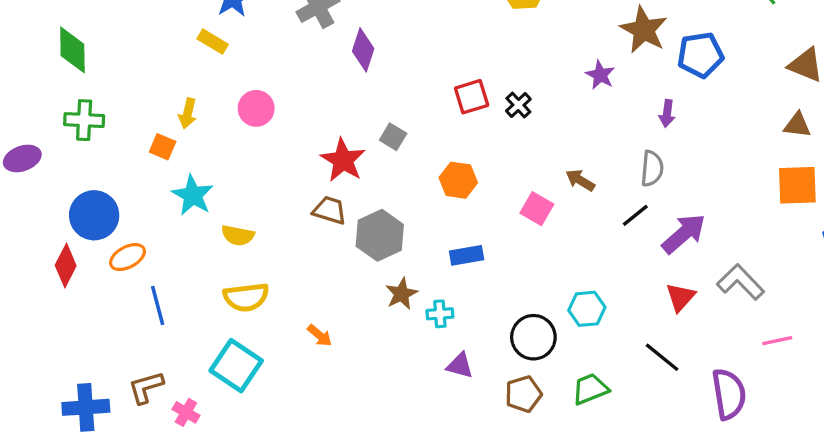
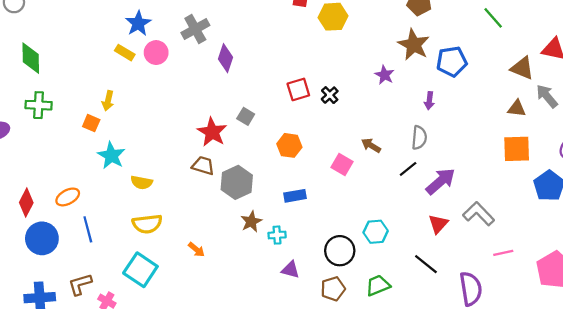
pink circle: (256, 108) -> (156, 53), moved
blue circle: (94, 215) -> (42, 238), moved

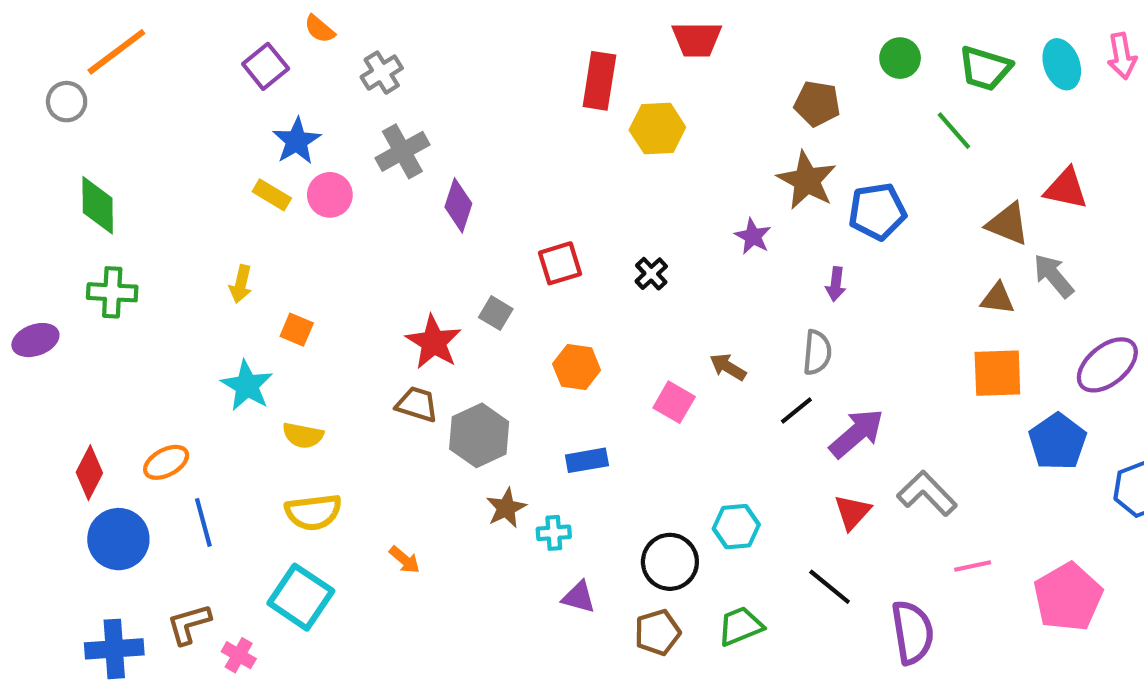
red square: (298, 89) -> (560, 263), moved
orange square: (91, 123) -> (297, 330), moved

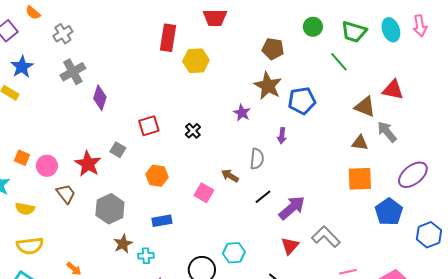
pink circle: (330, 195) -> (47, 166), moved
gray semicircle: (817, 352) -> (257, 159), moved
brown trapezoid: (417, 404) -> (66, 194), moved, turned 35

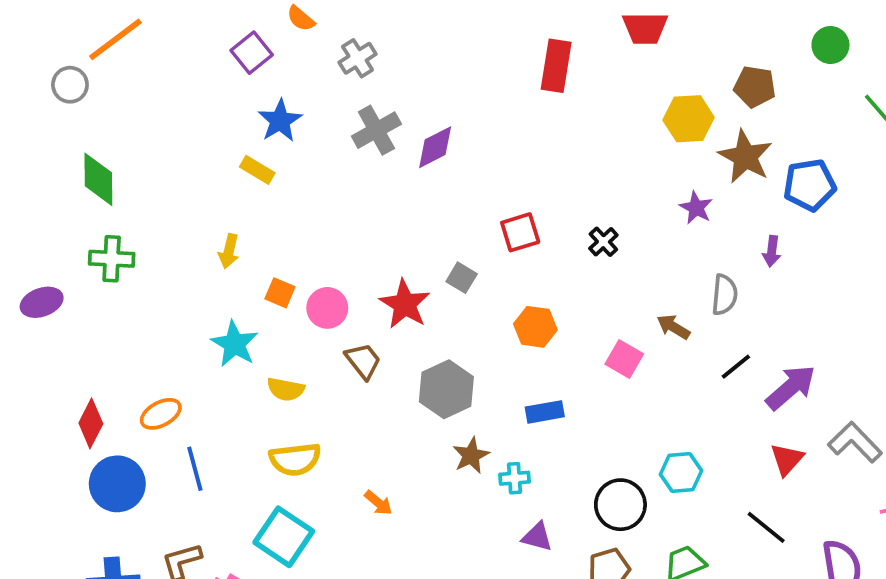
yellow hexagon: (196, 61) -> (689, 119), moved
purple diamond: (100, 98) -> (435, 147), moved, turned 45

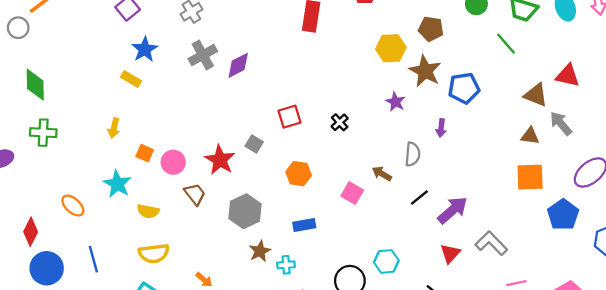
orange ellipse: (161, 414) -> (73, 206), moved, turned 70

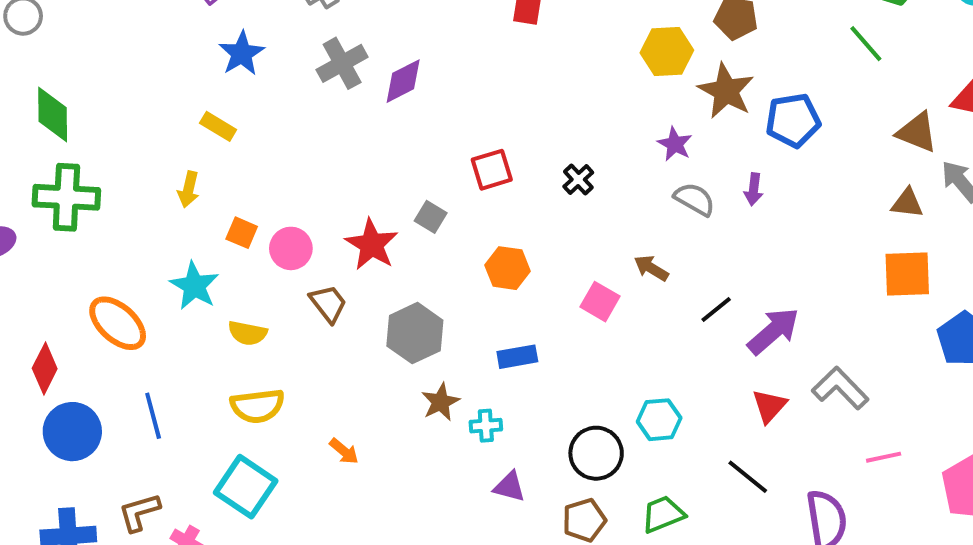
yellow rectangle: (131, 79) -> (218, 126), moved
green cross: (43, 133) -> (66, 197), size x1.4
gray semicircle: (413, 154) -> (695, 199), moved, turned -65
orange ellipse: (73, 206) -> (118, 323), size x1.4

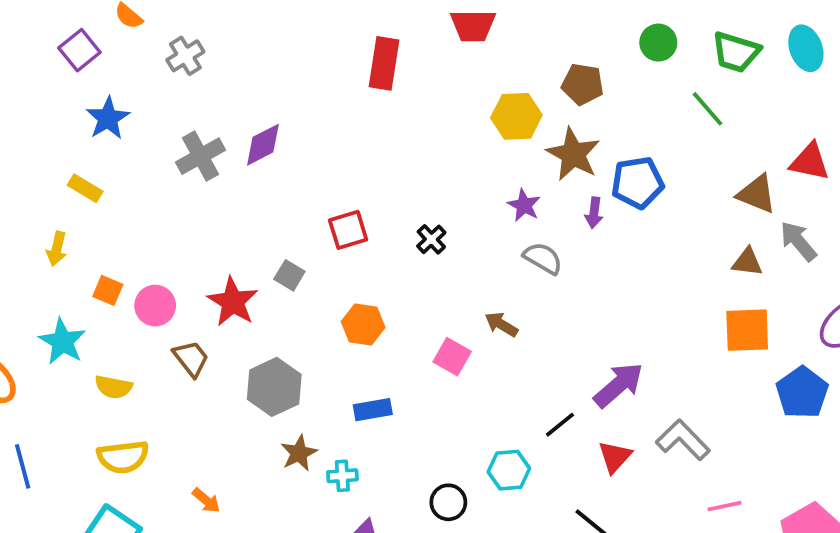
gray cross: (342, 63) -> (201, 156), moved
purple arrow: (754, 189) -> (594, 213), moved
black line: (716, 309) -> (560, 425), moved
black circle: (596, 453) -> (448, 502), size x0.7

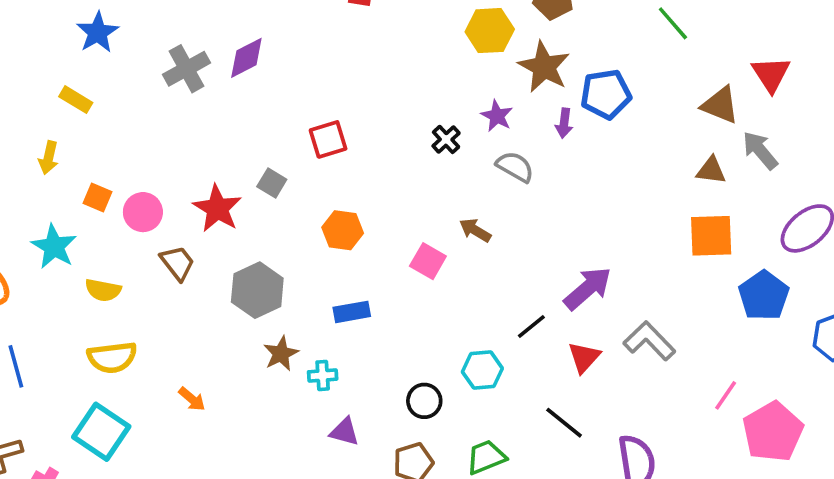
red triangle: (810, 162) -> (771, 74), turned 45
black cross: (431, 239) -> (446, 139), moved
pink line: (725, 506) -> (726, 395), moved, turned -44

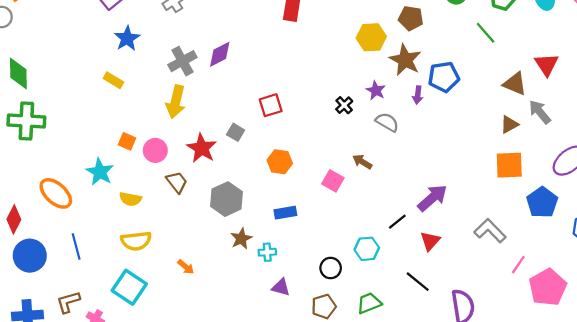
yellow arrow: (49, 158) -> (176, 102), moved, size x1.6
brown triangle: (711, 170) -> (509, 124), turned -36
gray L-shape: (649, 341) -> (490, 231), moved

